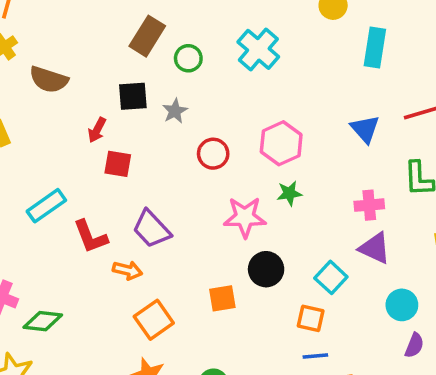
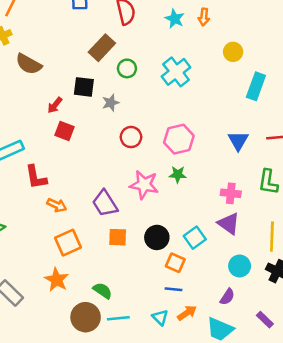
purple trapezoid: (151, 229) -> (105, 203), moved
black circle: (266, 269) -> (157, 237), moved
purple semicircle: (414, 345) -> (227, 297), moved

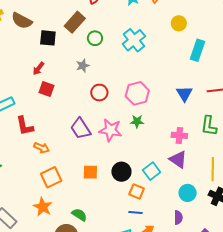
brown semicircle: (29, 64) -> (22, 21), moved
black square: (84, 87) -> (48, 38), moved
purple trapezoid: (105, 203) -> (81, 129), moved
purple semicircle: (227, 297) -> (178, 218), turned -32

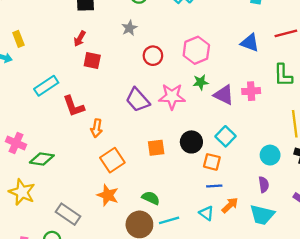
blue triangle: (184, 94) -> (250, 43), turned -30
orange arrow: (42, 148) -> (97, 128), turned 84
purple triangle: (178, 159) -> (224, 95), moved

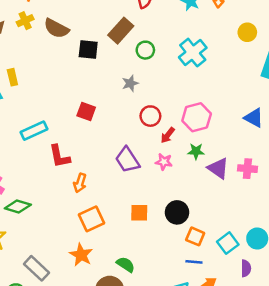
red arrow: (80, 39) -> (168, 135), moved
pink star: (172, 97) -> (164, 162), size x0.6
cyan square: (226, 136) -> (228, 243), moved

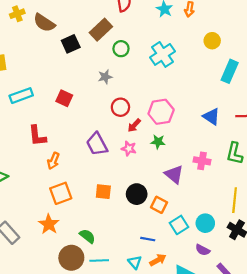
black square: (88, 49) -> (71, 44), turned -36
cyan rectangle: (34, 131) -> (21, 96), moved
purple triangle: (218, 168) -> (174, 174), moved
orange square: (195, 236) -> (159, 205), moved
purple semicircle: (246, 268) -> (203, 250), moved, turned 112

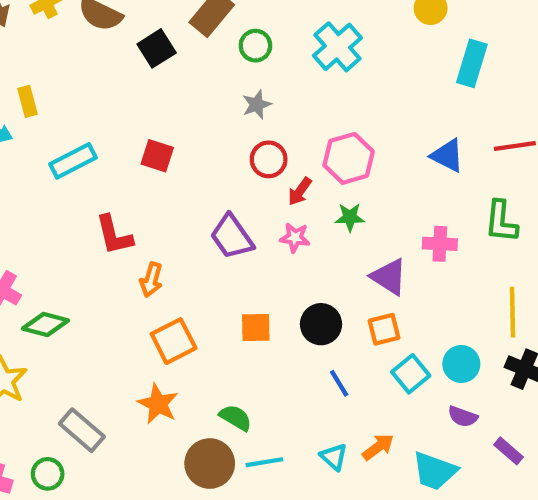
gray star: (105, 77) -> (257, 105), moved
orange square: (159, 205) -> (384, 329), moved, turned -35
blue line: (148, 239) -> (339, 383), moved, turned 56

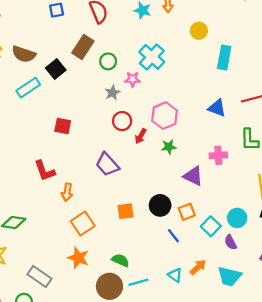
cyan rectangle: (73, 161) -> (28, 88), moved
pink star: (295, 238) -> (133, 79), moved
orange square: (384, 329) -> (187, 212), moved
purple semicircle: (463, 417) -> (231, 242), moved, turned 49

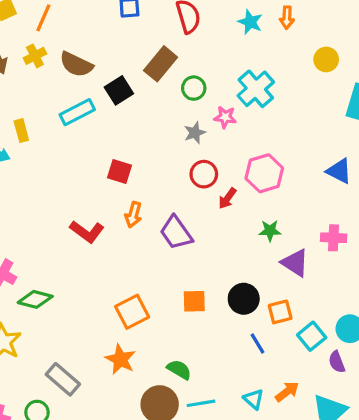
green star: (169, 147) -> (270, 231), moved
red L-shape: (45, 171) -> (87, 232), turned -40
orange arrow: (67, 192) -> (133, 215), moved

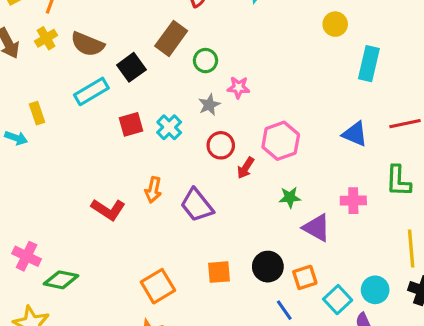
cyan cross: (256, 89) -> (169, 127), moved, size x0.7
red square: (119, 172) -> (131, 124), moved, turned -30

